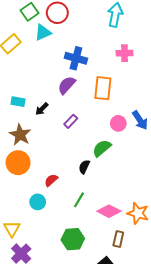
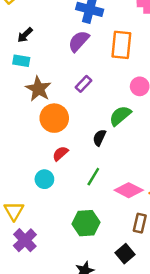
black arrow: (42, 109) -> (25, 35), moved
brown star: (20, 135) -> (38, 89), moved
orange circle: (18, 163) -> (54, 118), moved

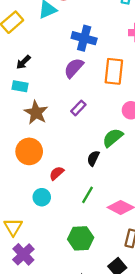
orange circle: (54, 118) -> (29, 151), moved

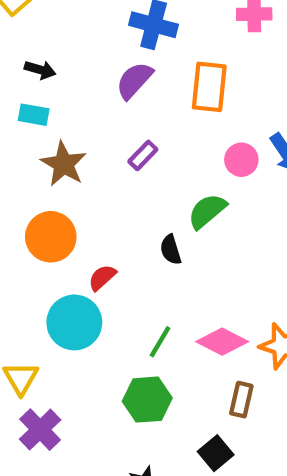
black arrow: (23, 62) -> (40, 70), turned -119
black semicircle: (93, 158) -> (171, 250), turned -42
green line: (88, 195) -> (160, 342), moved
cyan circle: (42, 197) -> (74, 322), size x1.6

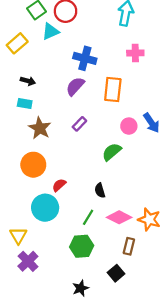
black semicircle: (171, 250) -> (100, 190), moved

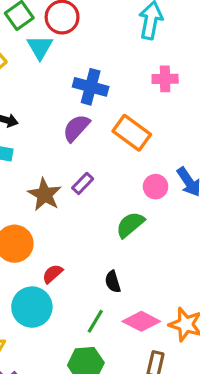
cyan triangle: (50, 32) -> (40, 47), turned -36
orange rectangle: (113, 90) -> (132, 133), turned -60
brown star: (40, 128) -> (45, 195), moved

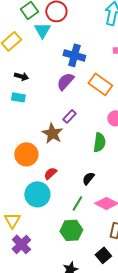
brown star: (45, 195) -> (52, 133), moved
green semicircle: (130, 225) -> (99, 142), turned 138
black semicircle: (113, 282) -> (88, 178), turned 56

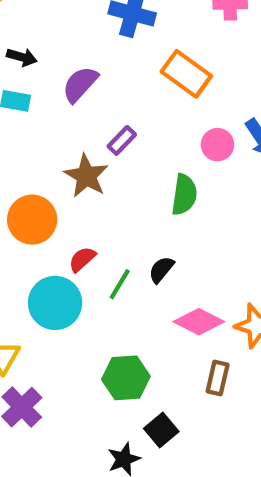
purple semicircle: (65, 81) -> (80, 84), moved
green line: (77, 203) -> (120, 284), moved
black square: (103, 255) -> (161, 430), moved

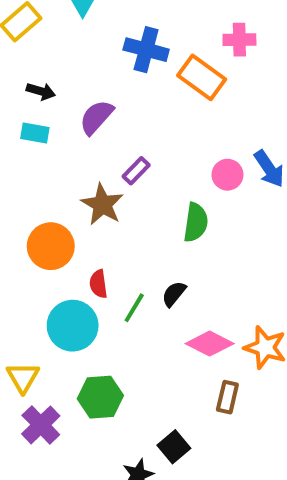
orange rectangle: (186, 74) -> (202, 77), moved
red semicircle: (82, 259) -> (98, 284), turned -56
green hexagon: (126, 378) -> (100, 397), moved

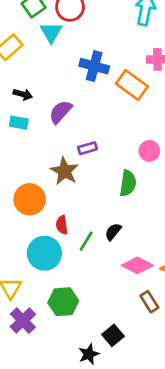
purple rectangle: (136, 171) -> (87, 148), turned 30
brown rectangle: (227, 397) -> (149, 302), turned -45

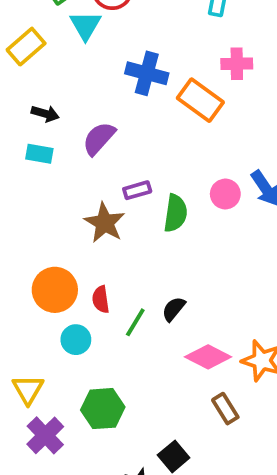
green semicircle: (128, 183) -> (175, 213), moved
orange circle: (30, 199) -> (55, 290), moved
cyan circle: (44, 253) -> (76, 340), size x0.6

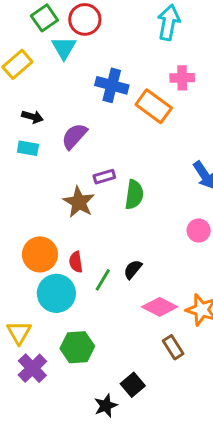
pink circle: (225, 194) -> (199, 231), moved
cyan circle: (76, 340) -> (56, 293), size x1.6

